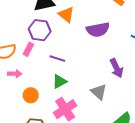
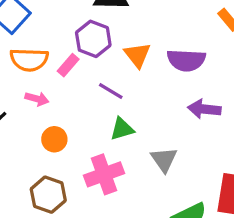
orange triangle: (66, 15) -> (137, 55), moved
purple arrow: (117, 68) -> (204, 109), moved, turned 108
green triangle: (60, 81) -> (122, 129), moved

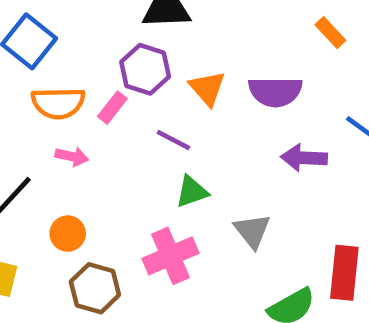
orange circle: (54, 139) -> (68, 234), moved

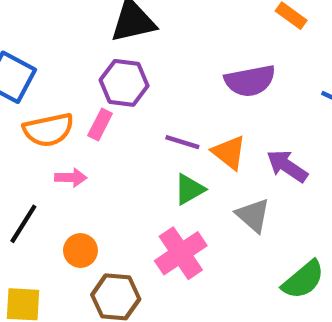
orange triangle: (207, 88) -> (229, 152), moved
purple line: (173, 140) -> (182, 142), moved
purple arrow: (304, 158) -> (287, 166), moved, turned 42

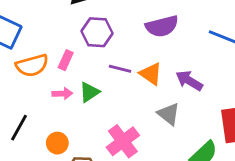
purple hexagon: (124, 83) -> (97, 32), moved
pink arrow: (71, 178) -> (62, 94), moved
green triangle: (189, 189) -> (89, 92), moved

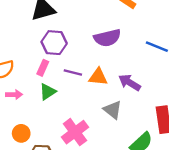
pink rectangle: (66, 60) -> (43, 68), moved
orange triangle: (151, 74) -> (98, 77), turned -30
pink arrow: (62, 94) -> (14, 95), moved

